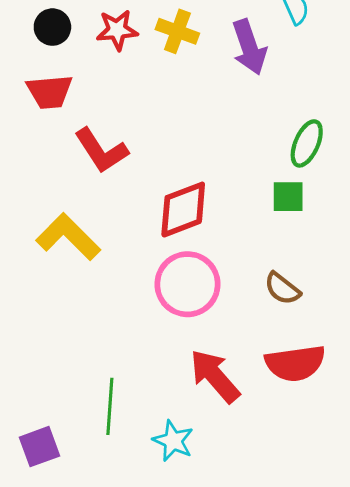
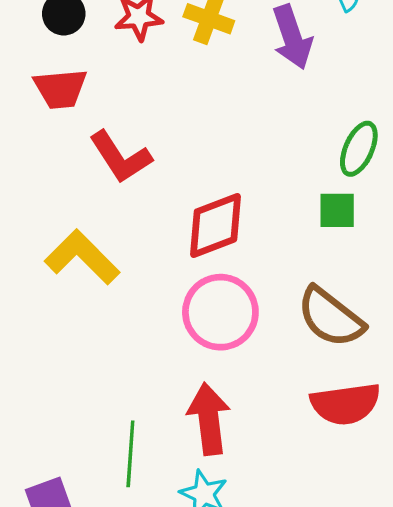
brown semicircle: (282, 289) -> (330, 317), size x1.6
red arrow: (215, 376) -> (209, 419), moved, turned 34

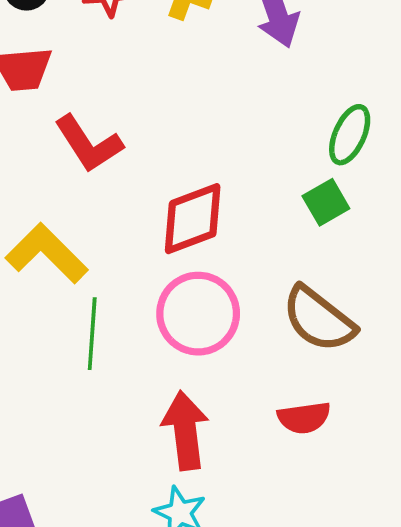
green square: (337, 210) -> (326, 202), turned -30
red semicircle: (345, 404) -> (304, 418), moved, size x0.7
green line: (130, 454) -> (92, 334), moved

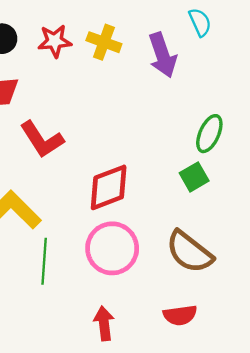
red arrow: (185, 430) -> (104, 323), size x0.7

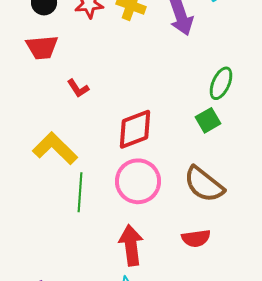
red L-shape: (42, 139) -> (78, 88), size x0.6
red arrow: (104, 323) -> (131, 245), size x1.4

